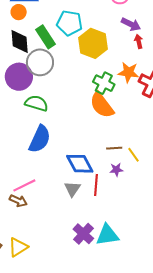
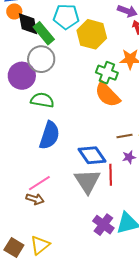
black diamond: (20, 41) -> (28, 24), moved
gray triangle: (72, 189) -> (87, 181), size x1.6

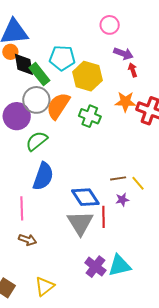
green cross: (107, 73) -> (90, 116), moved
orange semicircle: (107, 95) -> (58, 106), moved, turned 76
green semicircle: (42, 100) -> (37, 141), turned -50
pink line: (39, 183) -> (22, 208), moved, turned -60
yellow triangle: (40, 245) -> (45, 286), moved

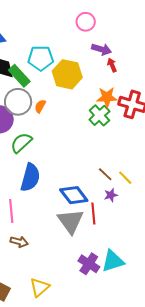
orange semicircle: (58, 106) -> (40, 106), size x0.5
green cross: (90, 116) -> (99, 115), moved, turned 30
brown line: (118, 178) -> (105, 174), turned 56

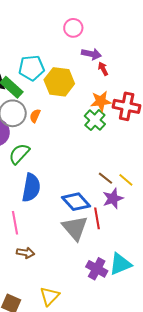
purple star: (111, 195) -> (113, 199), size x1.5

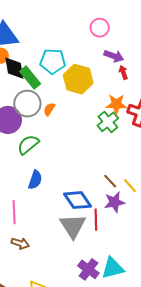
blue semicircle: (31, 188) -> (35, 180), size x0.7

